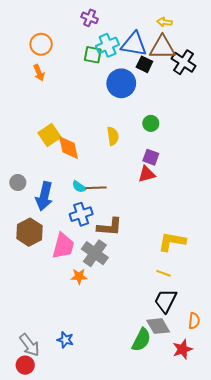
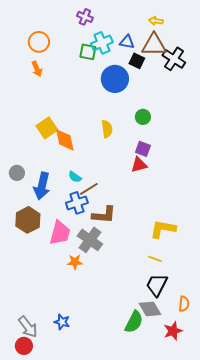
blue triangle: (134, 44) -> (127, 42), size x0.6
brown line: (96, 188) -> (89, 189), moved, turned -30

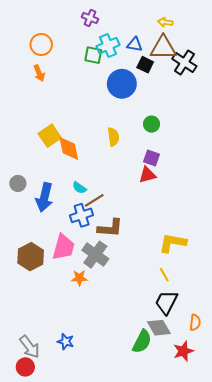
brown hexagon: (28, 220) -> (31, 257), moved
yellow line: (155, 259) -> (164, 275), turned 40

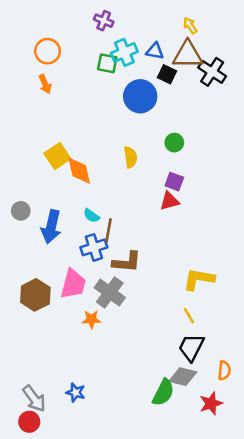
yellow arrow: (165, 22) -> (190, 26), turned 48
brown line: (94, 200) -> (108, 230), turned -48
gray diamond: (159, 328) -> (183, 377), turned -45

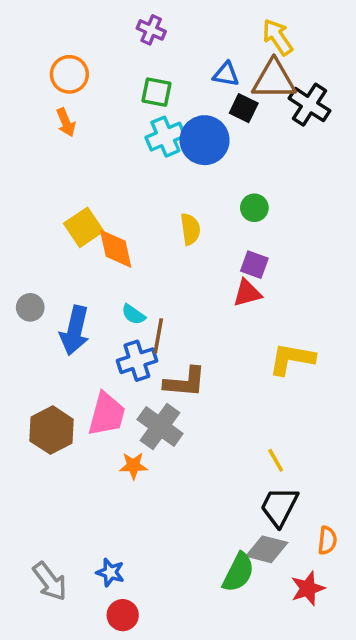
yellow arrow: (190, 26) -> (277, 37), size x1.5
cyan cross: (124, 52) -> (165, 137), moved
yellow L-shape: (199, 279) -> (292, 359), moved
red circle: (29, 422) -> (123, 615), moved

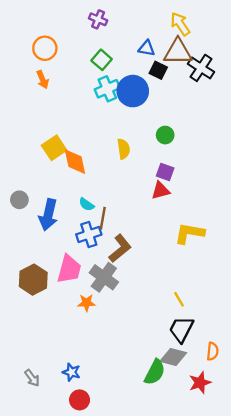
green square: (157, 92) -> (102, 60), turned 30
brown L-shape: (185, 382) -> (120, 248), turned -44
gray arrow: (50, 581) -> (32, 378), size x0.7

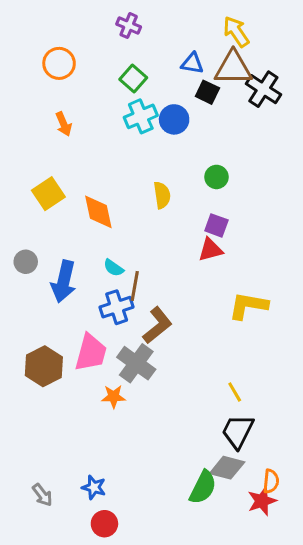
orange arrow: (43, 79) -> (64, 124), moved
blue circle: (133, 91) -> (174, 119), size x0.7
yellow square: (54, 148) -> (48, 194), moved
orange semicircle: (213, 351) -> (271, 481), moved

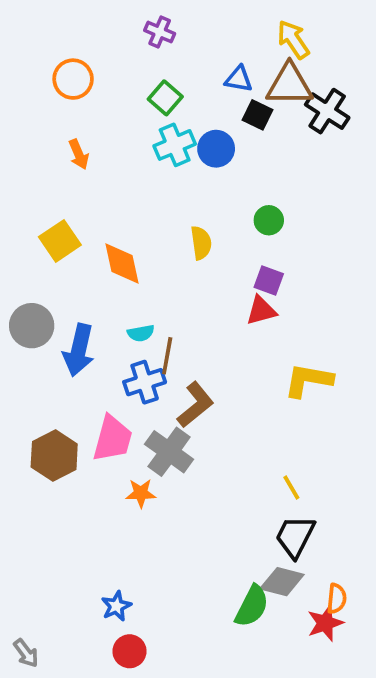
gray circle: (26, 262) -> (32, 326), size x1.5
cyan semicircle: (114, 268) -> (141, 333), turned -45
blue star: (94, 487) -> (116, 606), turned 30
gray arrow: (42, 495) -> (26, 653), moved

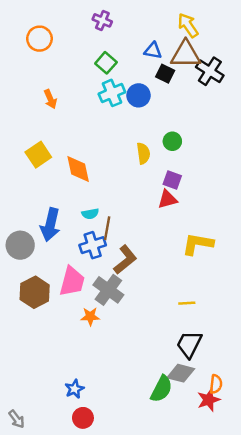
orange circle: (73, 79) -> (39, 39), moved
yellow semicircle: (201, 243) -> (143, 153), moved
gray circle: (32, 326) -> (20, 245), moved
yellow line: (291, 488) -> (187, 303), moved, turned -63

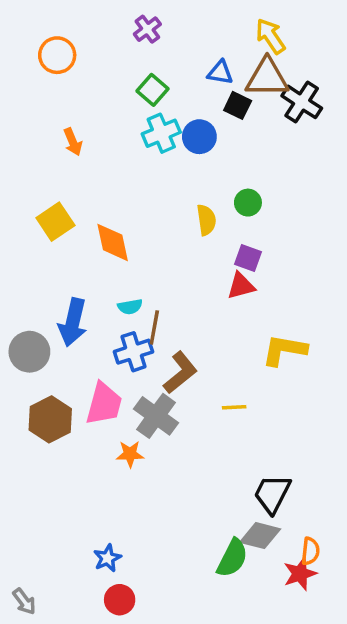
purple cross: (102, 20) -> (147, 29), turned 30
yellow line: (187, 303) -> (234, 407), moved

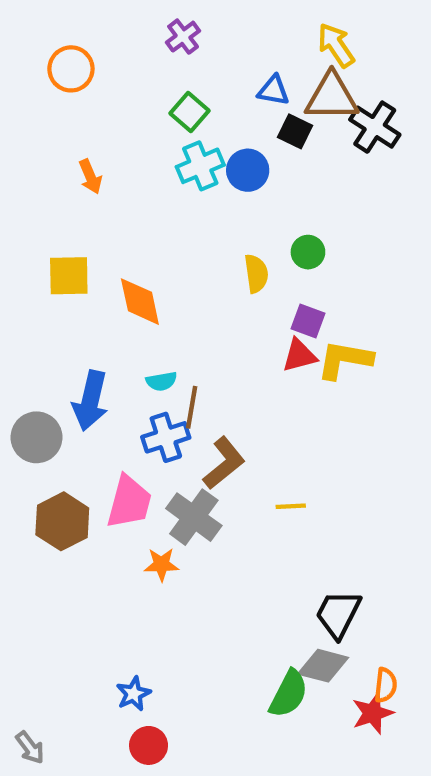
yellow square: (55, 222) -> (69, 276), turned 33
yellow L-shape: (284, 350) -> (345, 360), moved

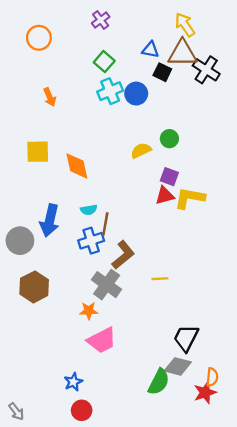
yellow semicircle: (256, 274) -> (141, 151), turned -108
pink trapezoid: (129, 502) -> (102, 340), moved, turned 48

